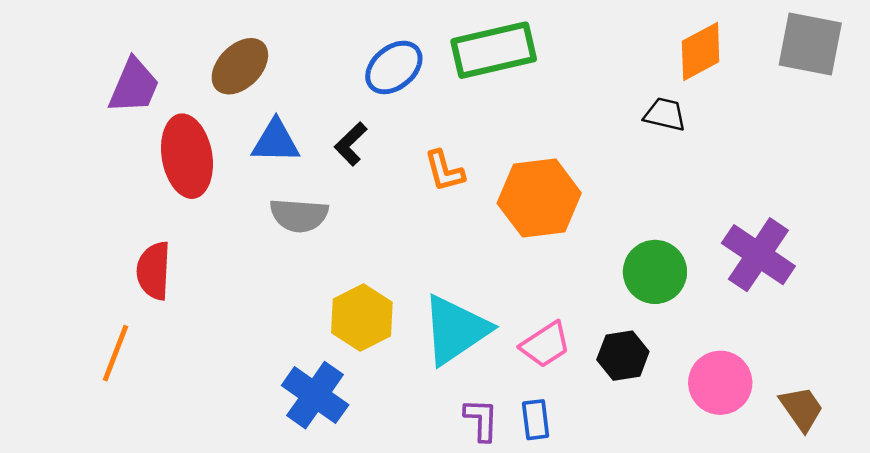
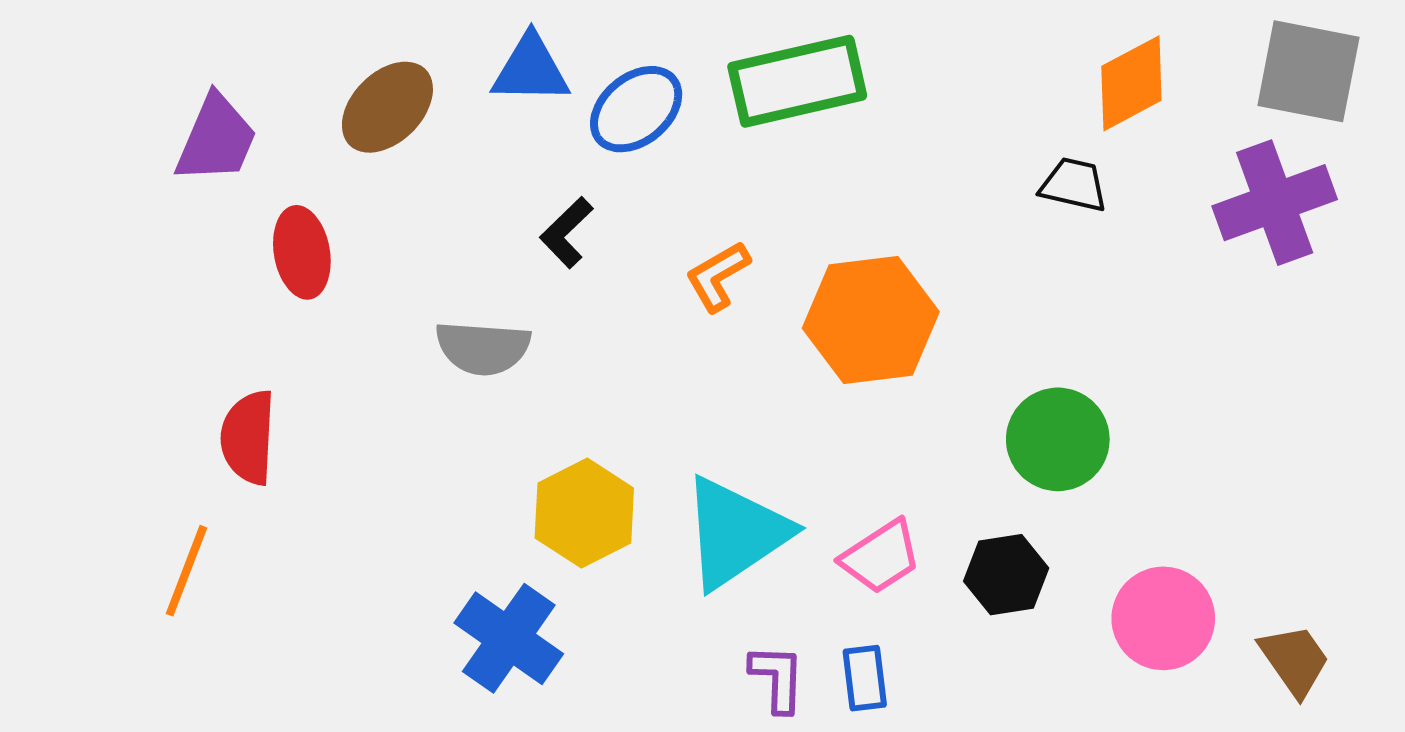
blue triangle: (276, 141) -> (531, 69), moved
red ellipse: (187, 156) -> (302, 252), size x0.7
orange L-shape: (444, 171) -> (718, 276), turned 75
purple cross: (758, 255) -> (1275, 203), moved, turned 36

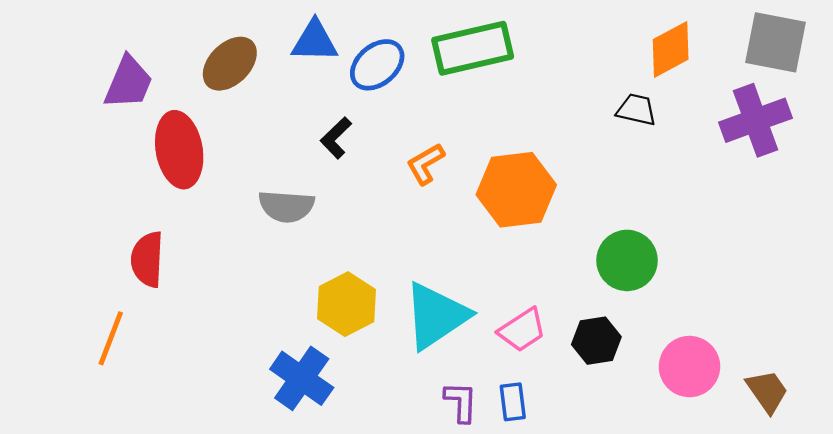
red ellipse: (302, 252) -> (179, 150), size x1.4

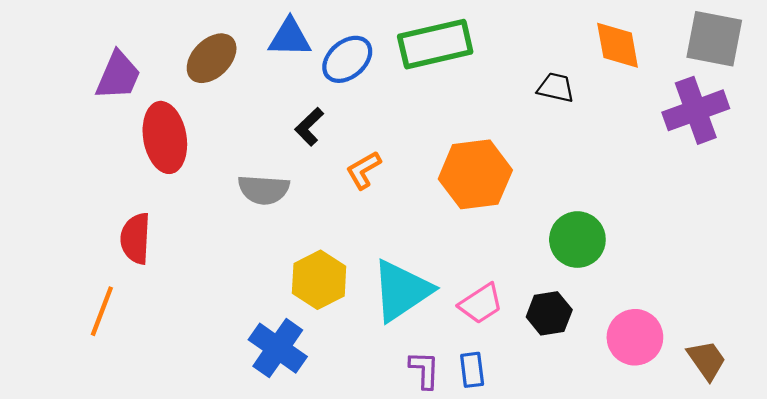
orange diamond: (671, 49) -> (618, 45), turned -72
black trapezoid: (636, 110) -> (556, 88), moved
orange L-shape: (425, 164) -> (364, 170), moved

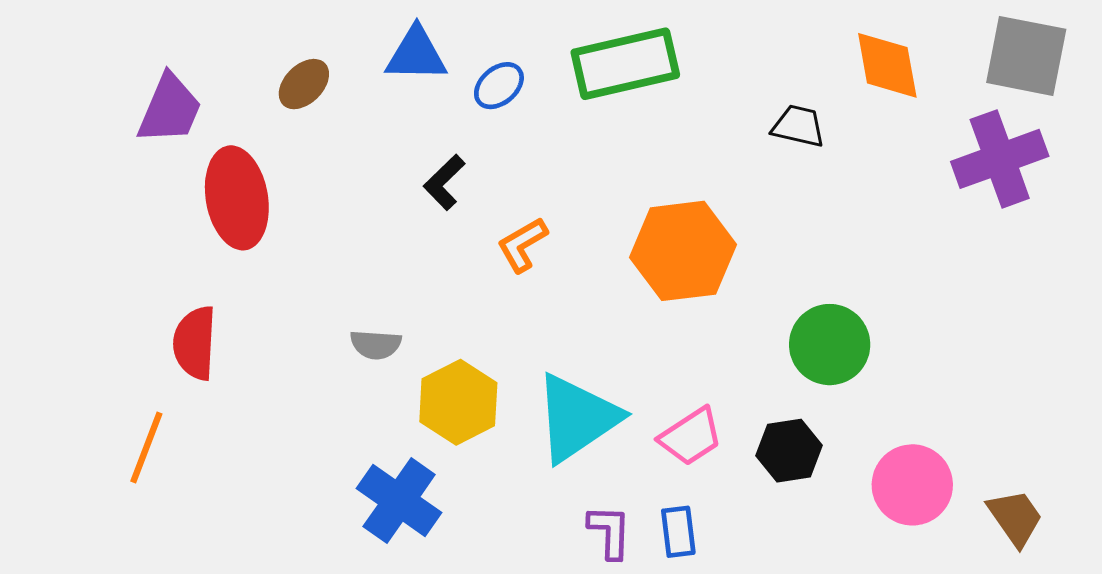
brown ellipse: (212, 58) -> (304, 84), size x0.7
blue ellipse: (347, 59) -> (499, 86), size x0.7
gray semicircle: (264, 190) -> (376, 345), moved, size x0.7

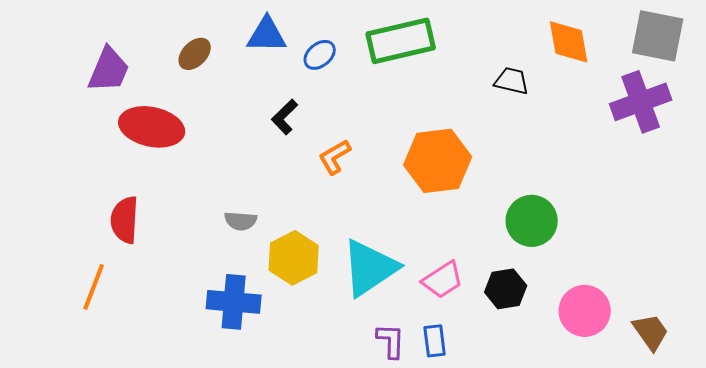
red ellipse: (237, 198) -> (152, 127), turned -68
blue cross: (399, 501) -> (234, 302), moved, turned -30

